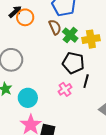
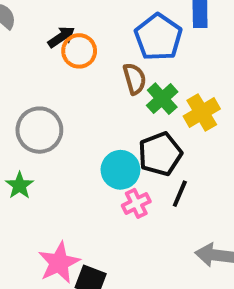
yellow cross: (91, 39) -> (202, 112), turned -30
black pentagon: (73, 63) -> (160, 154), turned 30
cyan circle: (28, 98) -> (120, 170), moved

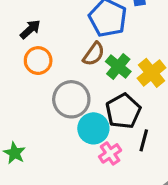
orange circle: (79, 51) -> (38, 61), moved
brown semicircle: (134, 79) -> (94, 54), turned 60
gray circle: (39, 130) -> (71, 99), moved

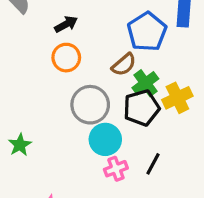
black pentagon: (123, 111) -> (142, 108), moved

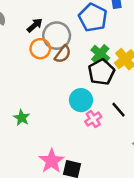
brown semicircle: (124, 65) -> (63, 54), moved
gray circle: (90, 105) -> (57, 36), moved
black line: (153, 164) -> (119, 110), turned -56

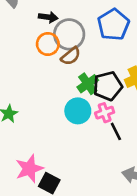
black arrow: (35, 25) -> (48, 17), turned 35
green cross: (100, 54) -> (88, 84), moved
pink cross: (93, 119) -> (105, 113), moved

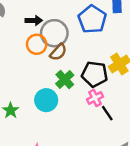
green cross: (88, 84) -> (65, 79), moved
black pentagon: (108, 86) -> (95, 74), turned 30
cyan circle: (78, 111) -> (46, 100), moved

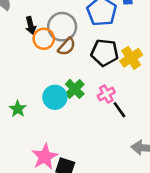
black arrow: (34, 20) -> (31, 25), moved, turned 77
black pentagon: (95, 74) -> (105, 53), moved
green cross: (65, 79) -> (75, 89), moved

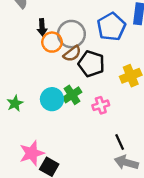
black pentagon: (105, 53) -> (91, 64), moved
black line: (119, 110) -> (120, 142), moved

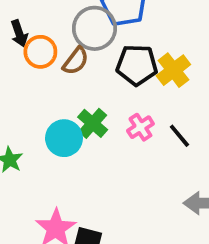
gray circle: (71, 34) -> (95, 28), moved
black pentagon: (91, 64) -> (137, 65), moved
black line: (120, 142) -> (179, 136), moved

